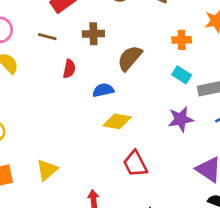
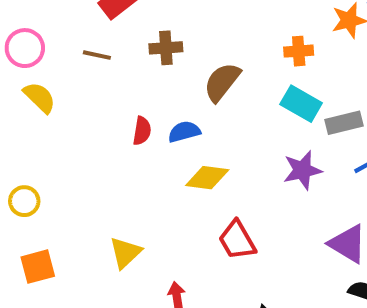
red semicircle: (69, 69) -> (142, 131), moved
cyan rectangle: (182, 75) -> (301, 104), size x1.4
yellow triangle: (47, 170) -> (125, 253), moved

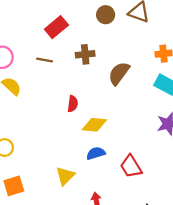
blue semicircle: (184, 132) -> (96, 153), moved
yellow diamond: (207, 178) -> (94, 125), moved

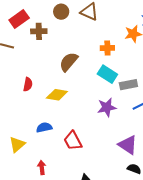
brown cross: (85, 54) -> (39, 31), moved
yellow diamond: (94, 125) -> (57, 95), moved

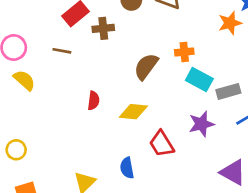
orange cross: (107, 48) -> (184, 52), moved
blue semicircle: (44, 127) -> (127, 168), moved, turned -84
red trapezoid: (73, 141) -> (162, 144), moved

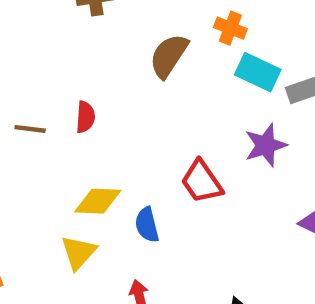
brown line: (62, 51) -> (30, 129), moved
orange cross: (184, 52) -> (230, 28), turned 30
yellow diamond: (133, 112) -> (98, 201), moved

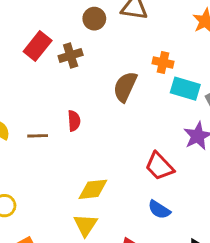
red semicircle: (85, 117) -> (74, 121), moved
brown line: (30, 129) -> (38, 136), moved
blue semicircle: (147, 225) -> (159, 210), moved, turned -35

